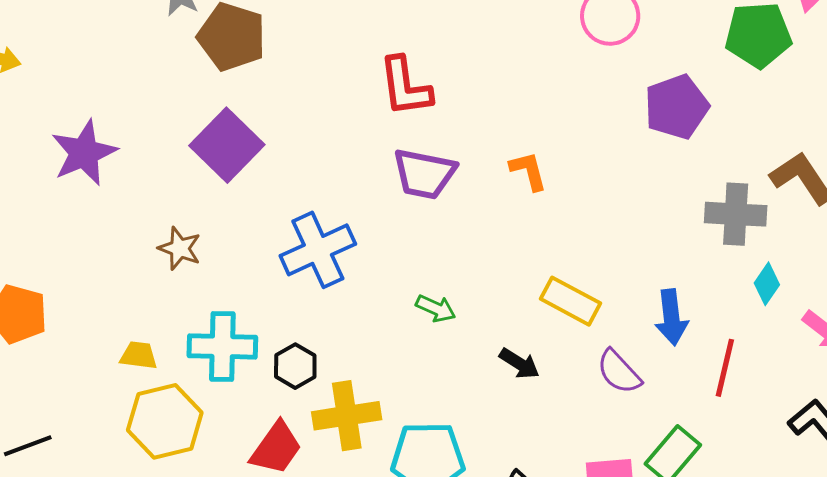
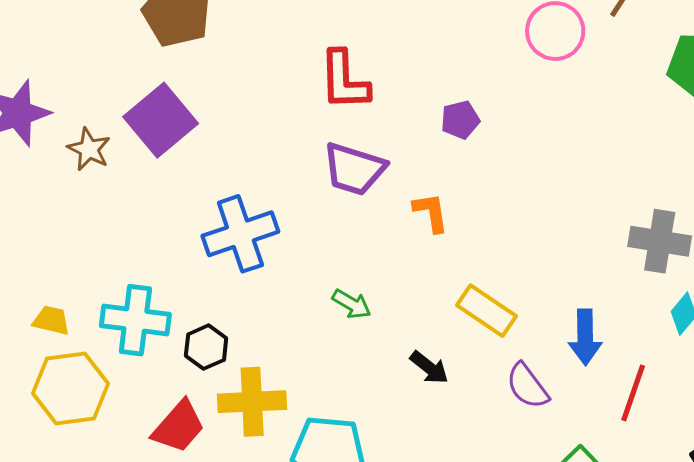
purple pentagon: (677, 107) -> (460, 120), moved, size x0.6
orange L-shape: (528, 171) -> (431, 212), moved
brown star: (180, 248) -> (89, 149), moved

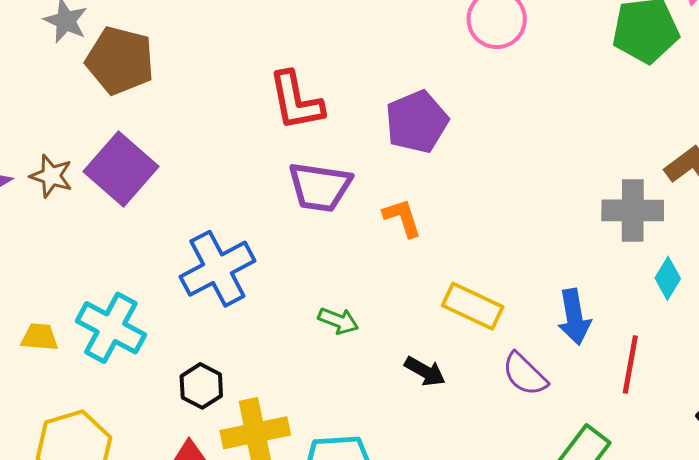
purple pentagon: (460, 120) -> (417, 122), size x1.6
brown star: (89, 149) -> (51, 176), moved
yellow trapezoid: (51, 320) -> (39, 337), moved
cyan cross: (135, 320) -> (111, 328), moved, turned 30

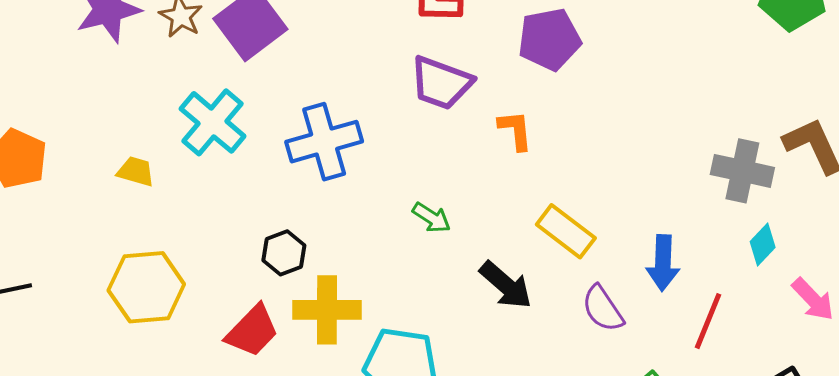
cyan cross: (111, 328) -> (213, 122), moved
black arrow: (425, 371) -> (506, 285), size x1.4

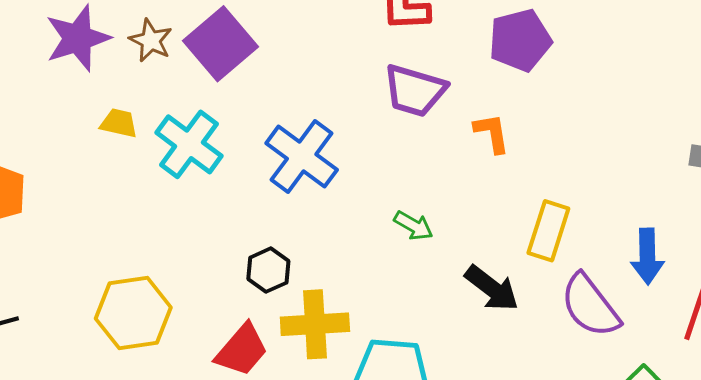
blue cross: (324, 142) -> (302, 156), turned -34
yellow trapezoid: (136, 171) -> (119, 123), moved
yellow rectangle: (566, 231) -> (548, 231), turned 74
purple semicircle: (603, 309) -> (590, 306), size x1.4

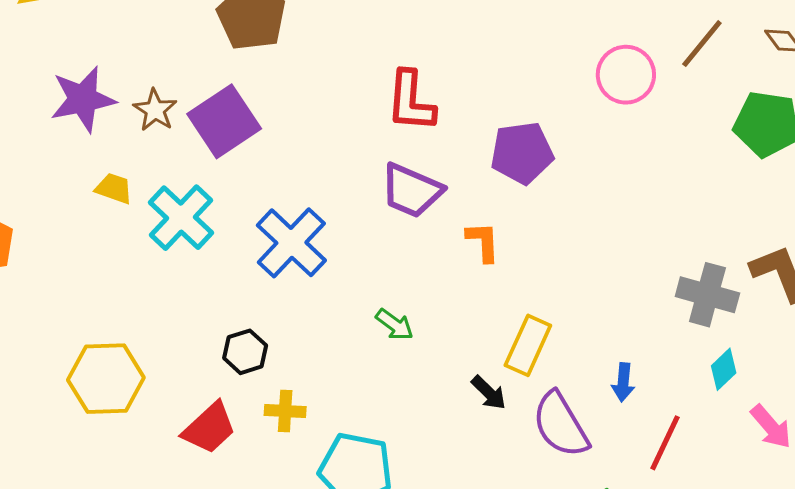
blue arrow: (647, 256) -> (623, 382), size x0.7
black arrow: (492, 288) -> (489, 393), moved, size x0.7
yellow cross: (315, 324) -> (285, 411), size x0.6

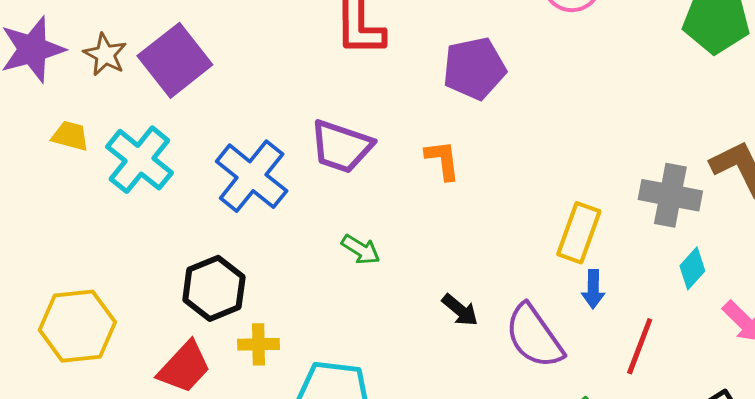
purple trapezoid: (411, 191) -> (341, 147), moved
yellow rectangle: (528, 345) -> (579, 233), moved
black hexagon: (245, 352) -> (214, 288), size x1.4

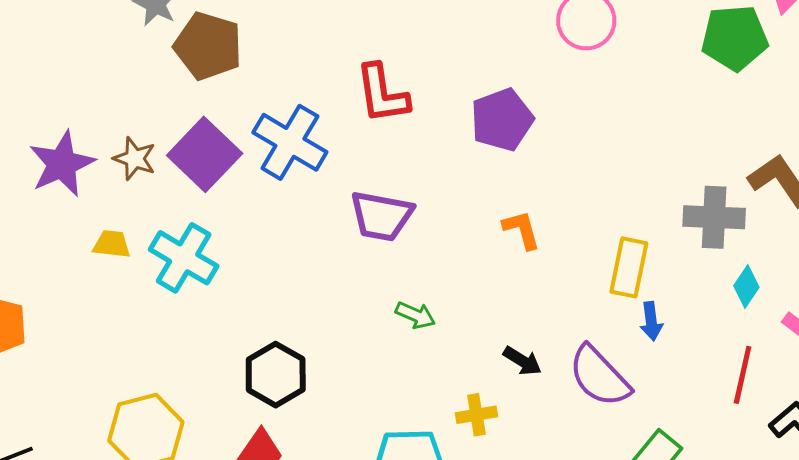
orange L-shape: (443, 160) -> (522, 230), moved
blue cross: (252, 176) -> (290, 142), moved
yellow cross: (258, 344) -> (476, 415), moved
red line: (640, 346) -> (743, 375), moved

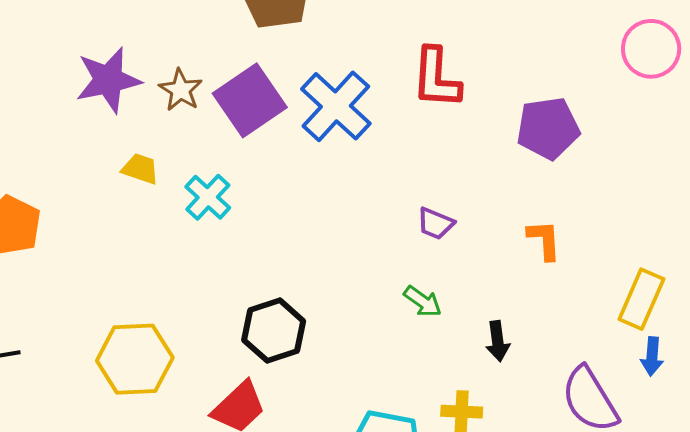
purple trapezoid: (381, 216) -> (435, 224), moved, size x0.6
cyan cross: (184, 258) -> (208, 197), size x0.7
black arrow: (522, 361) -> (498, 341), moved, turned 39

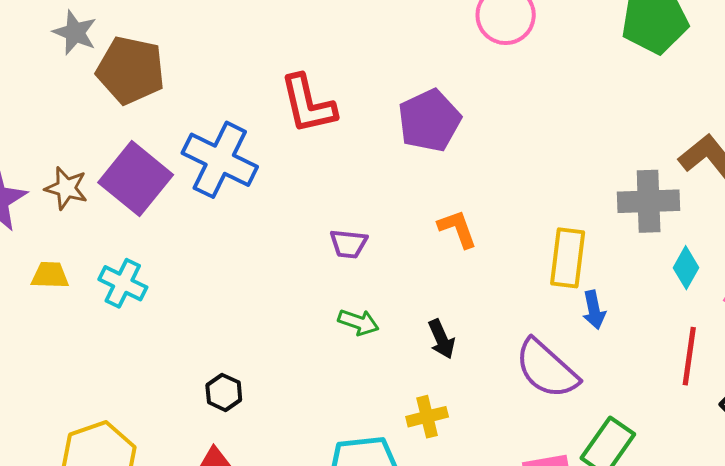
black hexagon: (274, 331) -> (224, 392), size x0.6

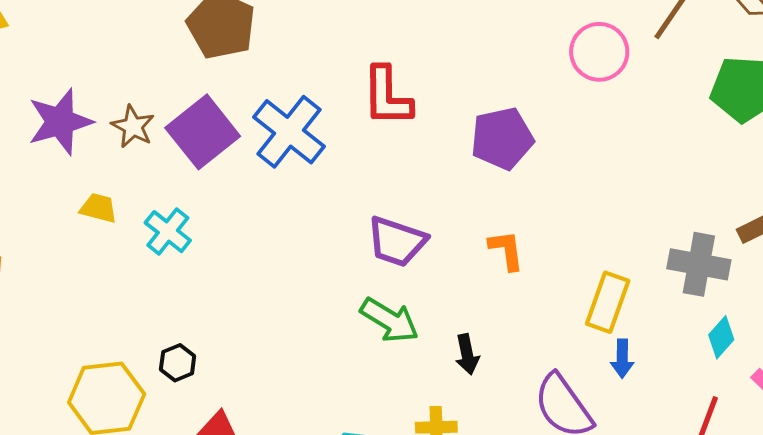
purple trapezoid: (349, 244) -> (397, 242), size x1.6
green arrow: (358, 322) -> (390, 320), size x1.5
black hexagon: (224, 392) -> (178, 363), moved

